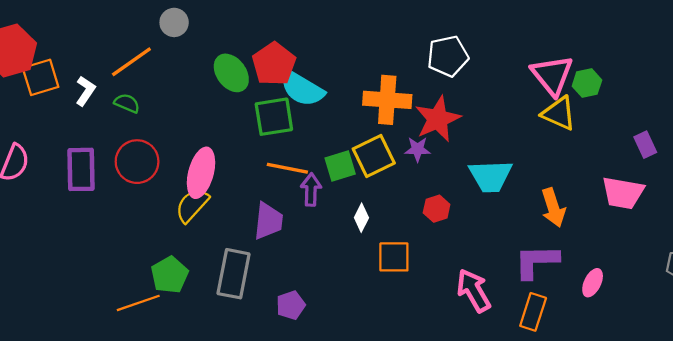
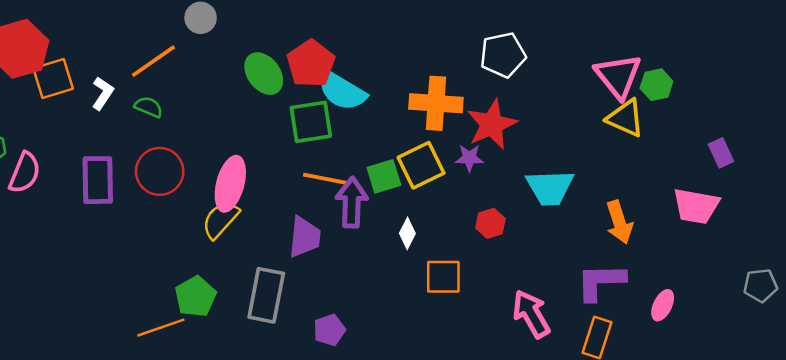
purple arrow: (311, 190) -> (352, 202), size x1.4

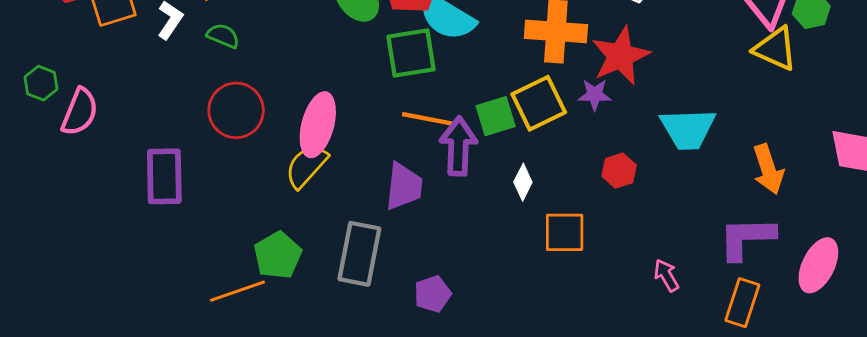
purple rectangle: (98, 180) -> (164, 176), moved
pink ellipse: (663, 305) -> (818, 265), size x1.5
pink arrow: (531, 314) -> (666, 275), size x0.6

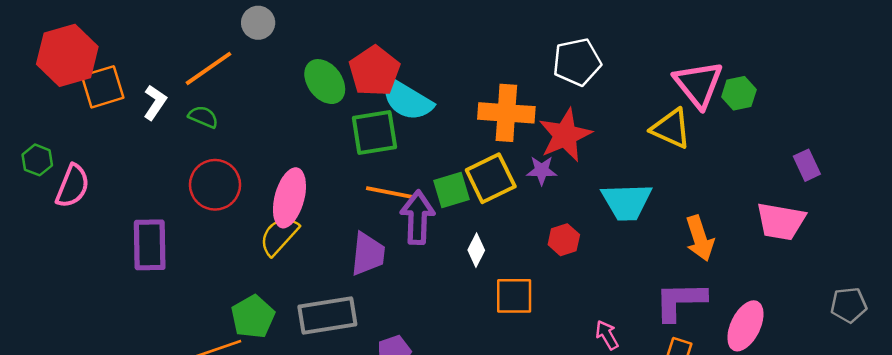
yellow triangle: (775, 49) -> (671, 129), moved
gray rectangle: (359, 254) -> (327, 315), turned 70

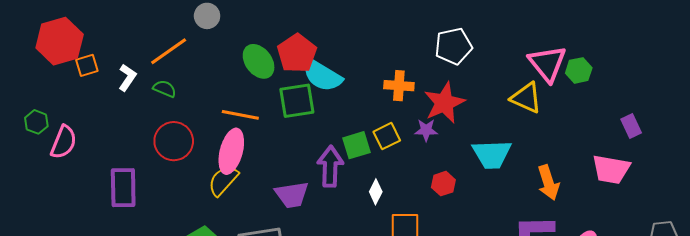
orange square: (103, 87) -> (87, 65), size x0.7
orange cross: (506, 113) -> (399, 86), size x0.7
yellow square: (491, 178) -> (387, 136), size x0.7
orange line: (390, 193) -> (240, 115), moved
purple trapezoid: (368, 254) -> (292, 195), turned 75

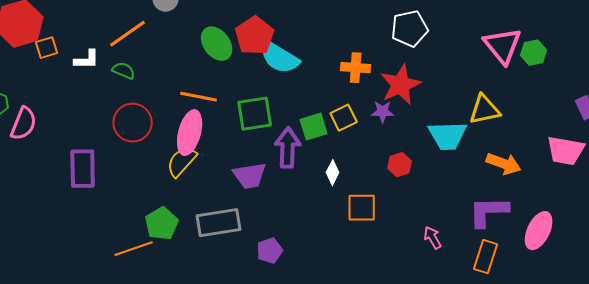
white L-shape: (127, 78) -> (87, 60), turned 56
yellow triangle: (526, 98) -> (485, 110), moved, turned -36
green square: (297, 101) -> (255, 114), moved
orange arrow: (548, 183) -> (504, 164), turned -52

